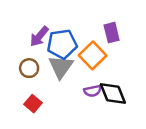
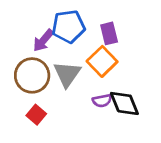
purple rectangle: (112, 33) -> (109, 33), moved
blue pentagon: (62, 44) -> (68, 26), moved
brown circle: (29, 68) -> (32, 75), size x1.6

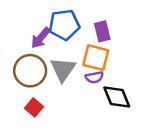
orange square: (102, 61) -> (96, 58), turned -32
purple semicircle: (102, 101) -> (94, 77), moved

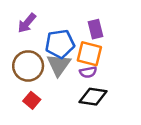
blue pentagon: (64, 25) -> (60, 44), moved
purple arrow: (41, 38) -> (27, 23), moved
black diamond: (117, 97) -> (93, 97), moved, turned -60

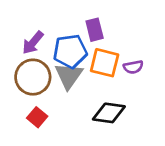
purple arrow: (27, 23) -> (33, 43), moved
purple rectangle: (95, 29) -> (95, 30), moved
purple semicircle: (88, 72) -> (133, 67), moved

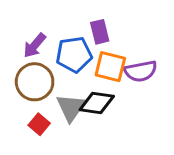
purple semicircle: (133, 67) -> (141, 71), size x1.5
gray triangle: (69, 76) -> (71, 108), moved
black diamond: (109, 113) -> (97, 103), moved

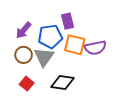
brown circle: (35, 82) -> (24, 55), size x0.7
black diamond: (97, 103) -> (62, 83), moved
gray triangle: (71, 108) -> (44, 57), moved

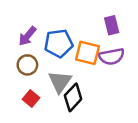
purple rectangle: (68, 21) -> (112, 25), moved
gray triangle: (44, 57) -> (60, 82), moved
black diamond: (62, 83) -> (73, 97), turned -55

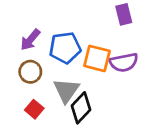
purple rectangle: (112, 25) -> (124, 14), moved

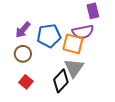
purple semicircle: (124, 62) -> (83, 32), moved
gray triangle: (66, 90) -> (74, 68), moved

